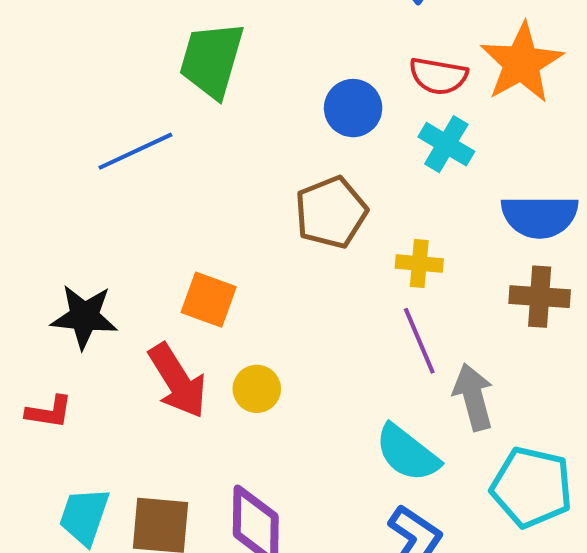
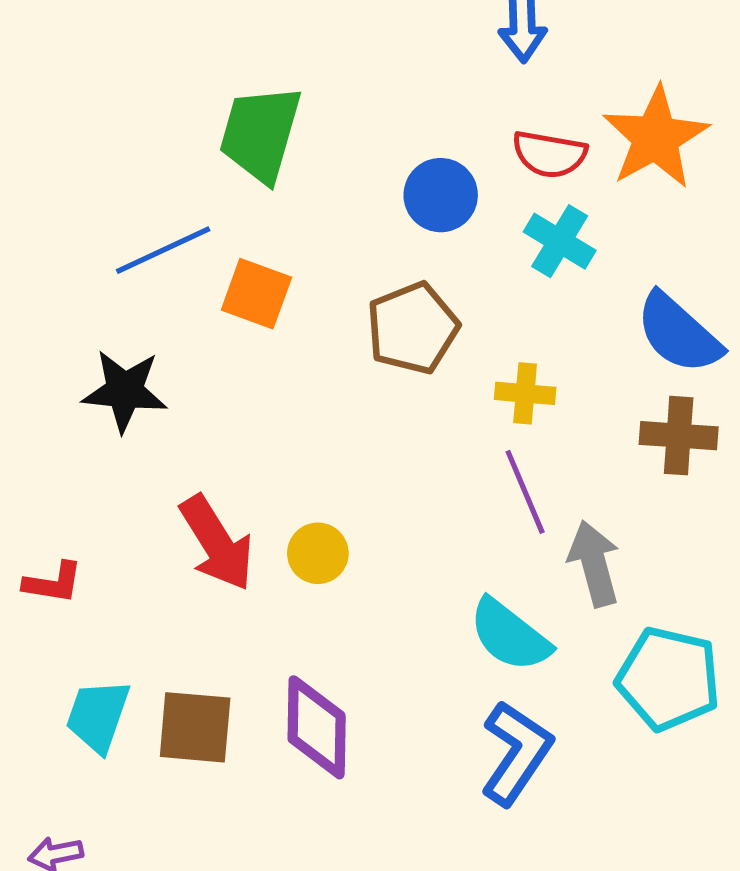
blue semicircle: (540, 216) -> (679, 333), turned 42
orange square: (209, 300) -> (256, 294), moved
black star: (84, 317) -> (125, 391), moved

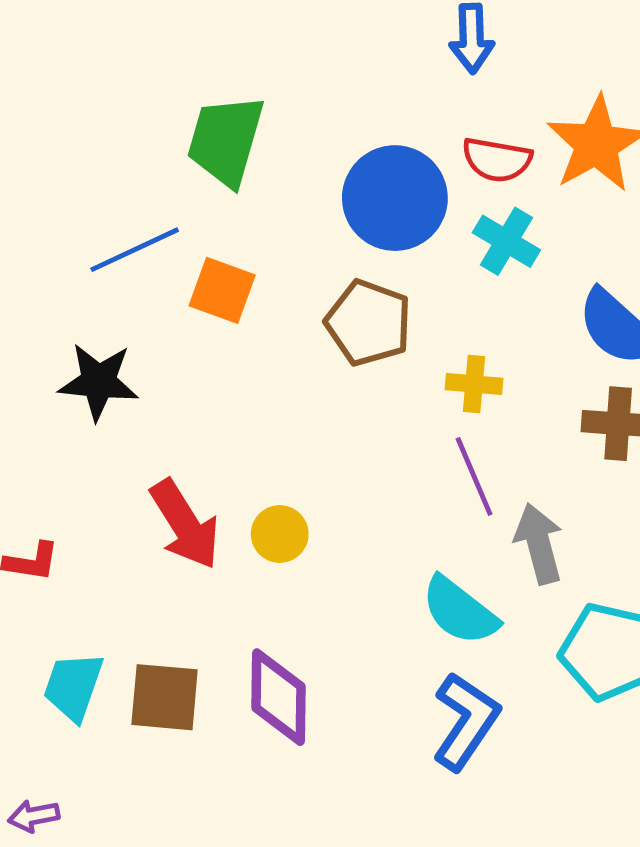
blue circle: (441, 195) -> (395, 198), size x1.5
brown pentagon: (413, 328) -> (368, 323), turned -30

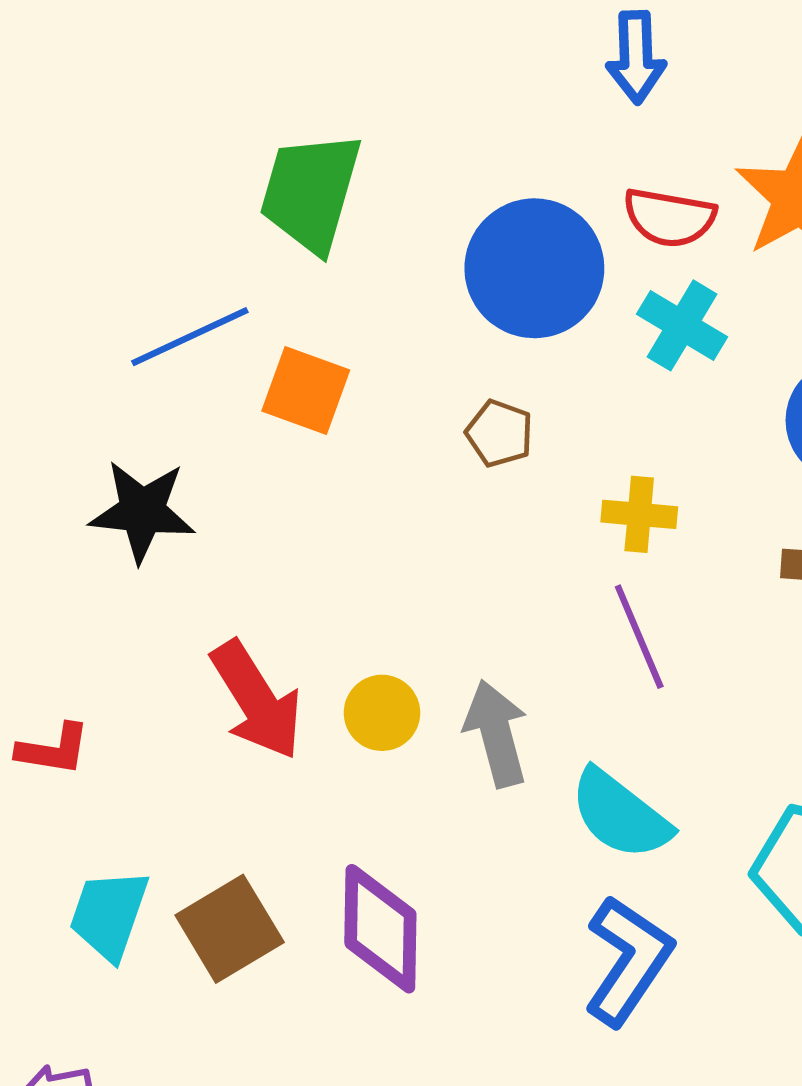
brown pentagon: (368, 323) -> (499, 433), size x0.6
gray arrow: (539, 544) -> (496, 733), moved
brown square: (165, 697) -> (230, 929), turned -36

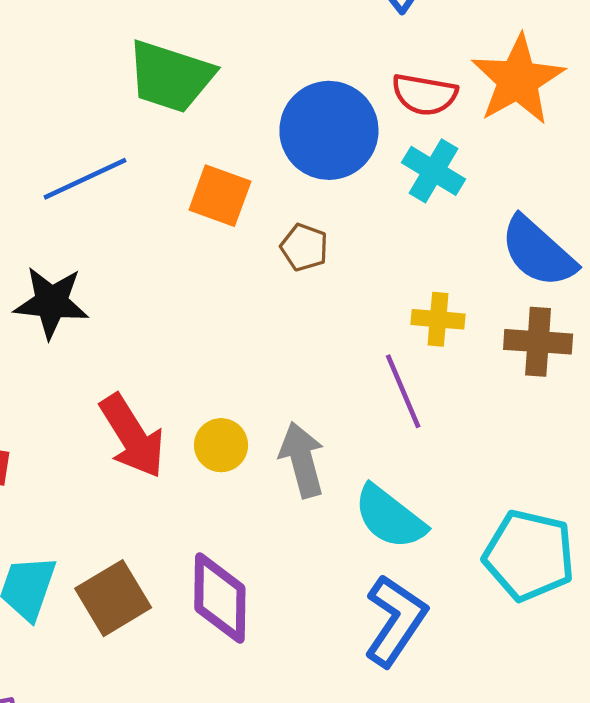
green trapezoid: (311, 192) -> (170, 76), turned -88
orange square: (306, 391) -> (220, 196), moved
yellow cross: (639, 514) -> (438, 319), moved

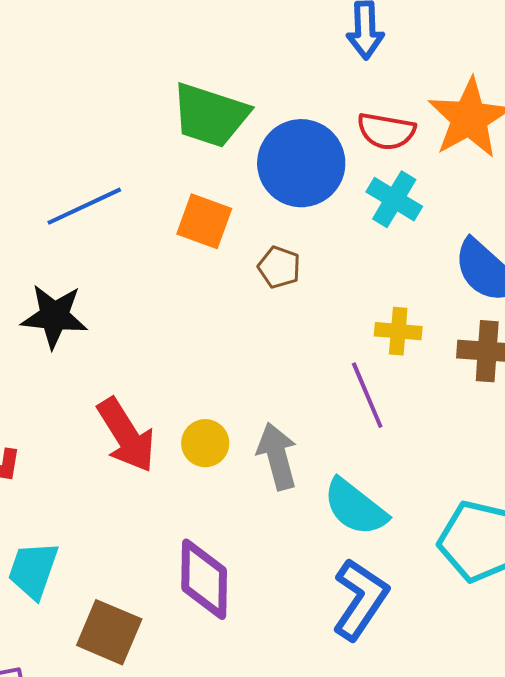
green trapezoid: (170, 76) -> (210, 115), moved
brown square: (113, 598) -> (109, 632), moved, turned -36

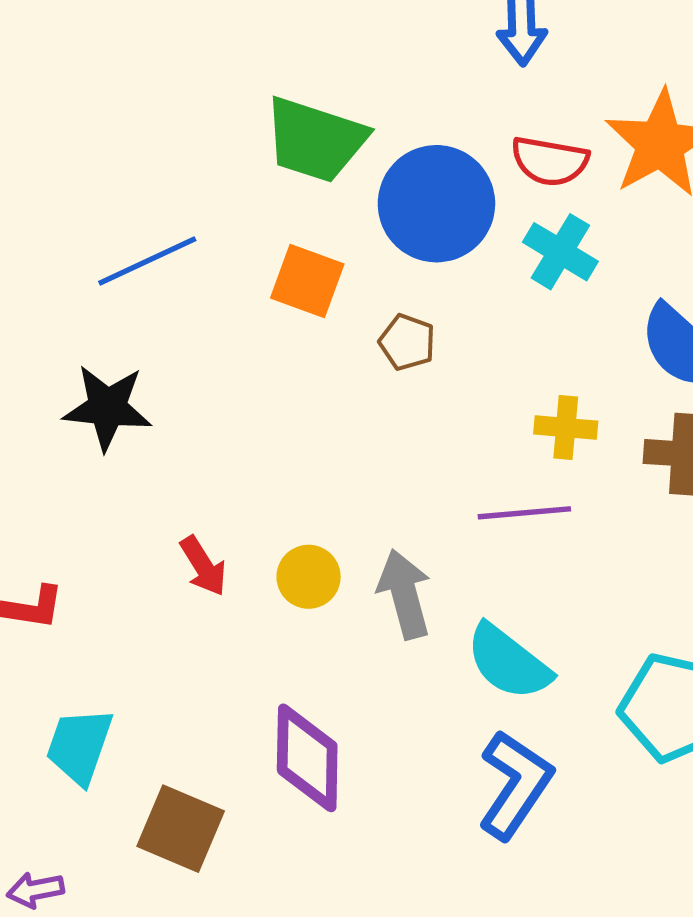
purple line: (367, 395) -> (524, 513), turned -72
red arrow: (126, 435) -> (203, 566), size x0.6

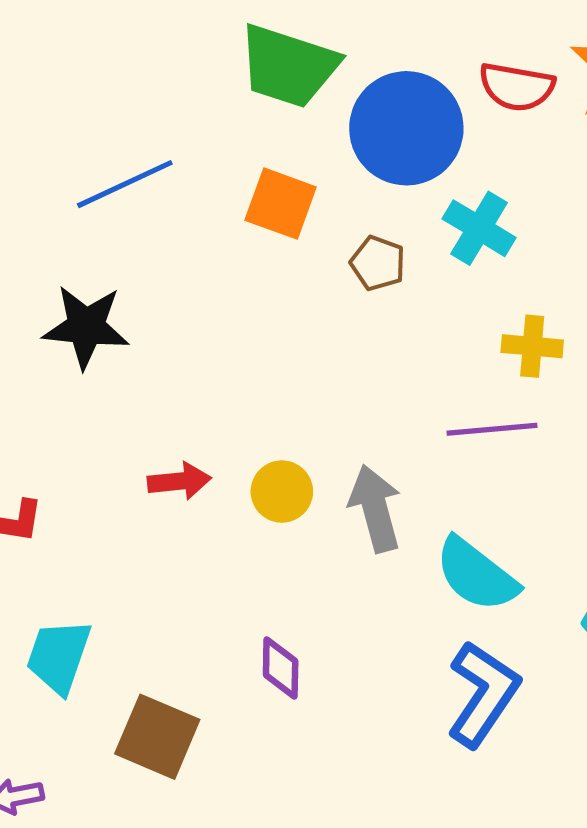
cyan cross: (560, 252) -> (479, 228), moved
red arrow: (203, 566) -> (179, 481), turned -64
purple diamond: (307, 758) -> (281, 668), size x0.6

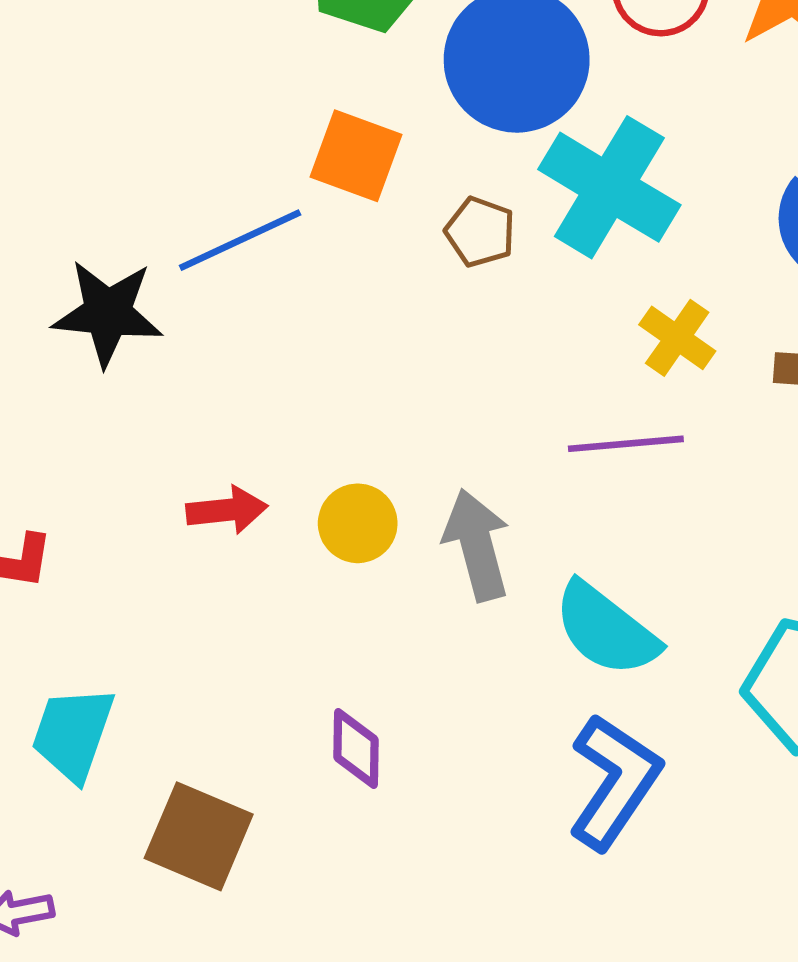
blue line: (125, 184) -> (240, 240), moved
cyan cross: (479, 228) -> (609, 187), size x1.5
yellow cross: (532, 346) -> (677, 338), turned 30

